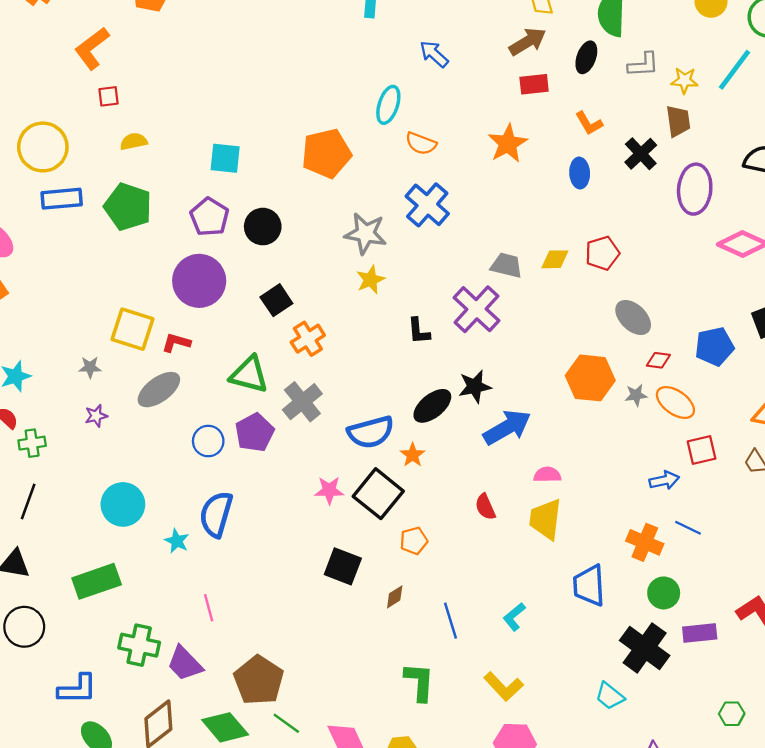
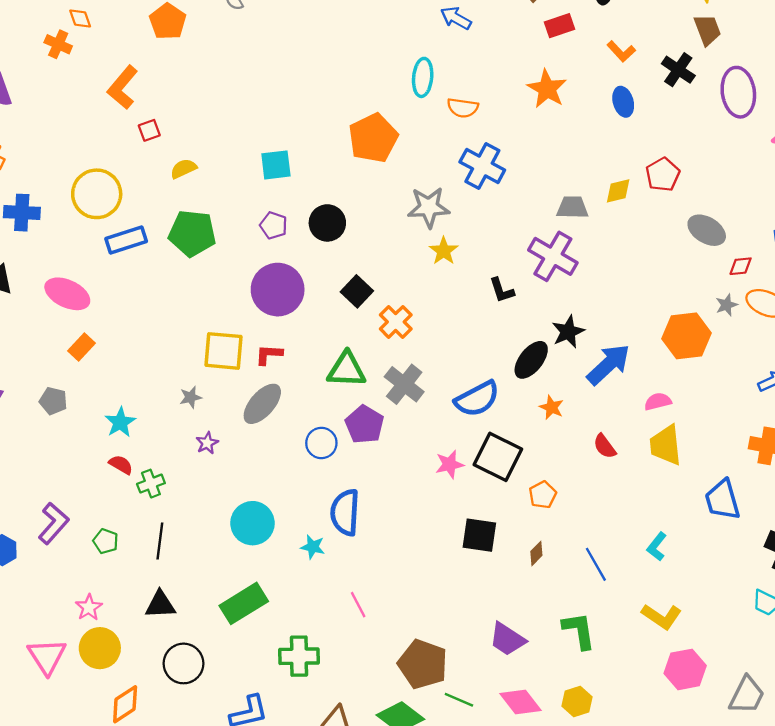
purple pentagon: (209, 217) -> (274, 225), size x0.7
orange hexagon: (590, 378) -> (687, 336), moved
orange star: (413, 455) -> (551, 407), moved
purple trapezoid: (185, 664) -> (507, 639), moved

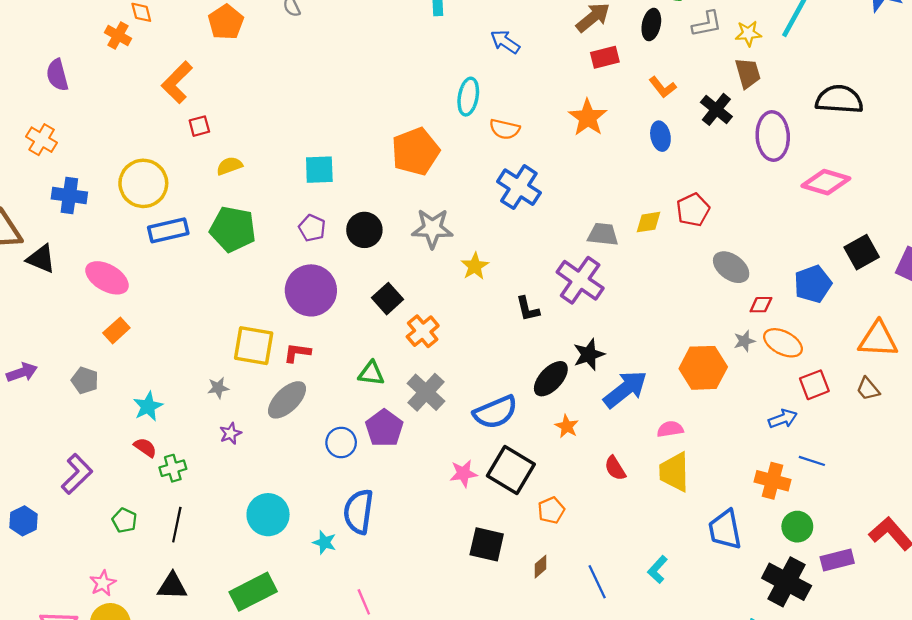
gray star: (429, 207) -> (432, 228), moved
green triangle: (347, 370) -> (371, 373), size x0.7
purple L-shape: (53, 523) -> (77, 474), moved

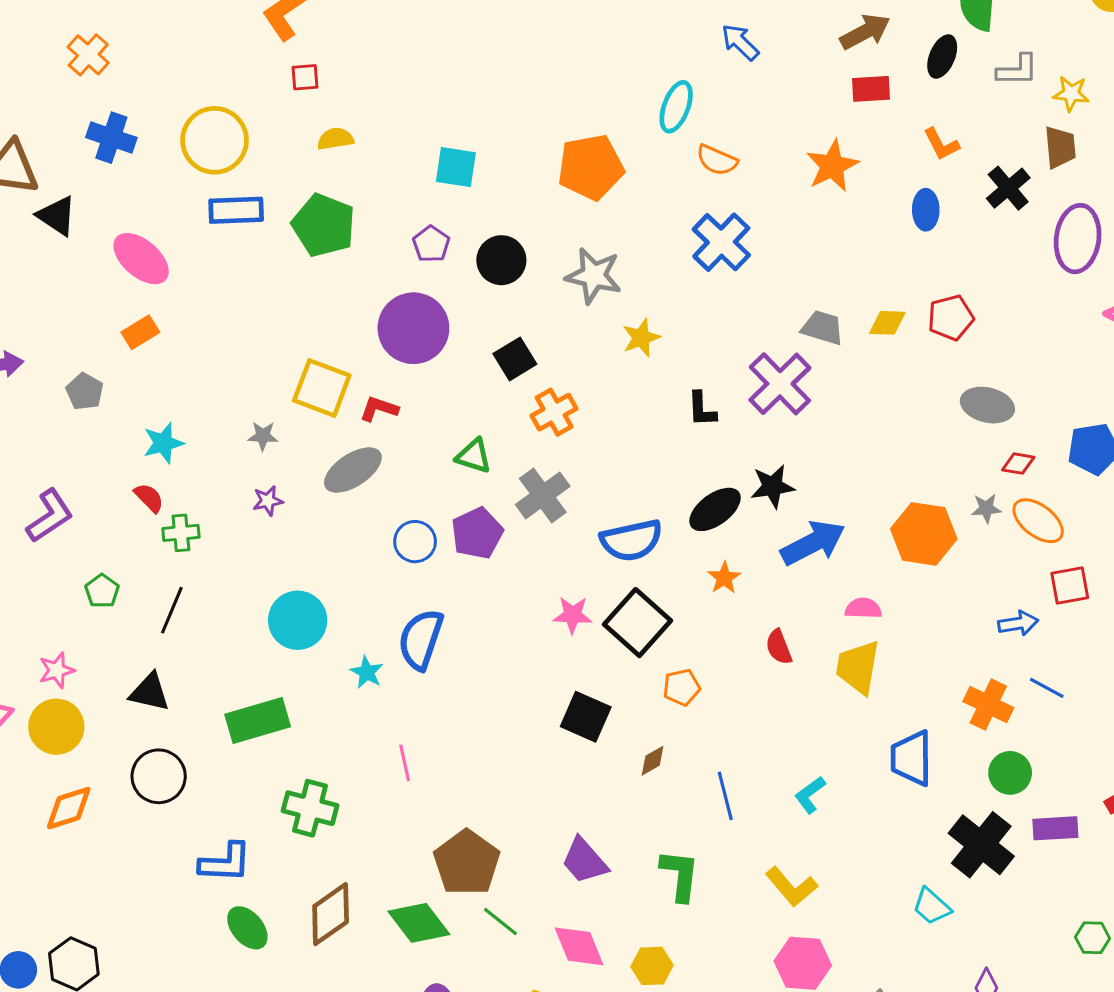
gray ellipse: (731, 267) -> (987, 405), turned -33

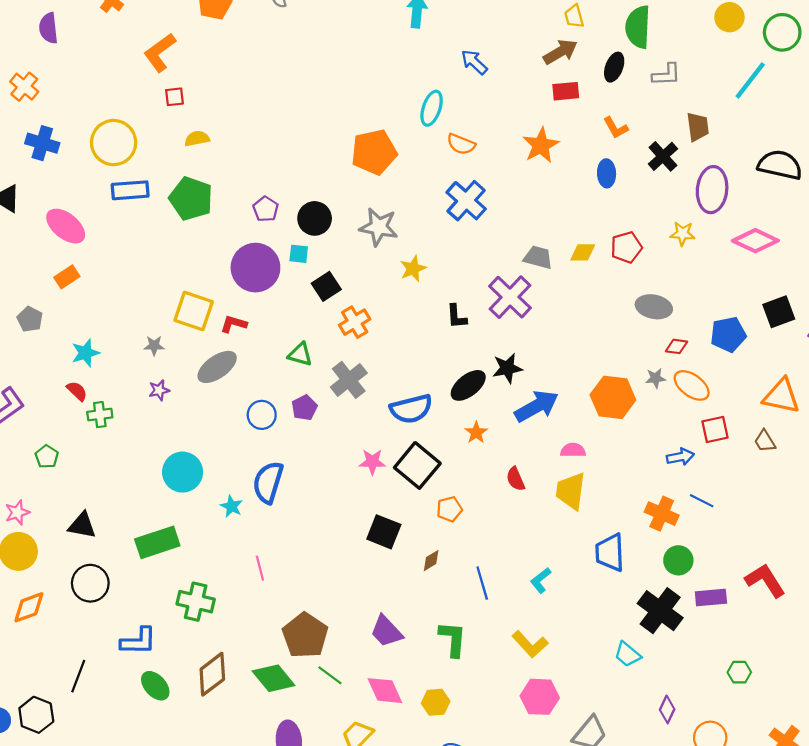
yellow star: (1071, 94) -> (683, 234), moved
cyan square: (456, 167) -> (299, 254), moved, size x0.7
purple pentagon: (477, 533) -> (304, 408), size x0.7
black line: (172, 610) -> (78, 676), moved

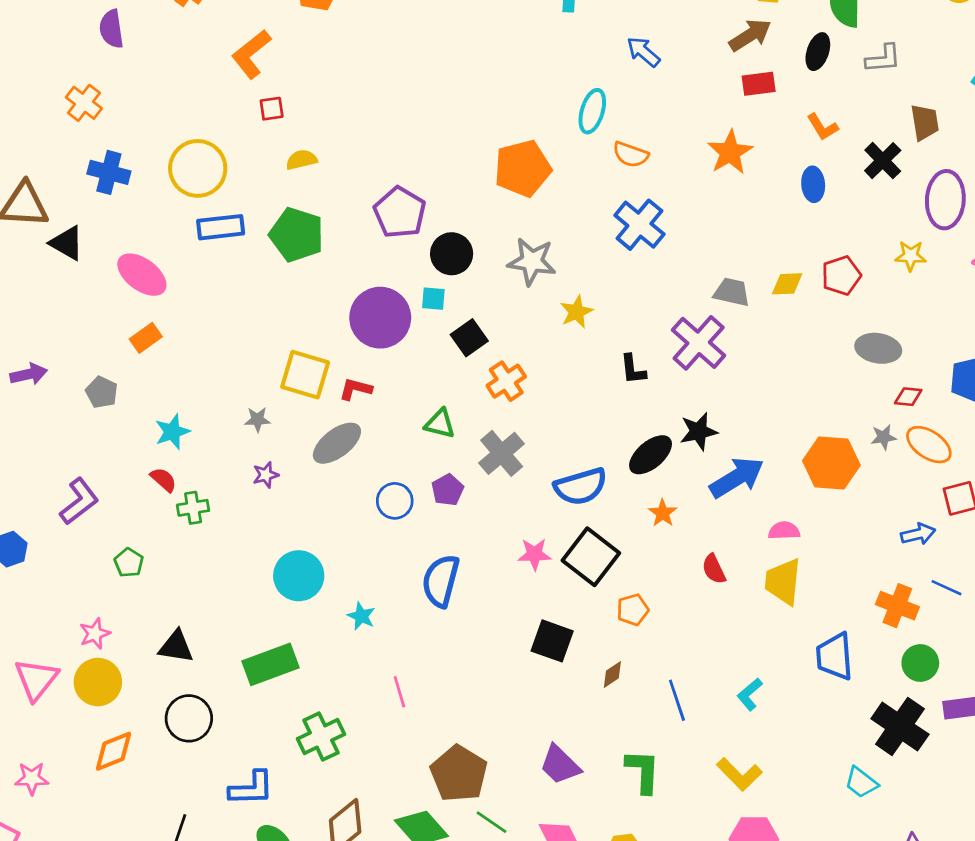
purple pentagon: (266, 209) -> (400, 212), moved, size x1.6
blue semicircle: (268, 482) -> (441, 581), moved
green cross: (196, 602) -> (321, 736), turned -36

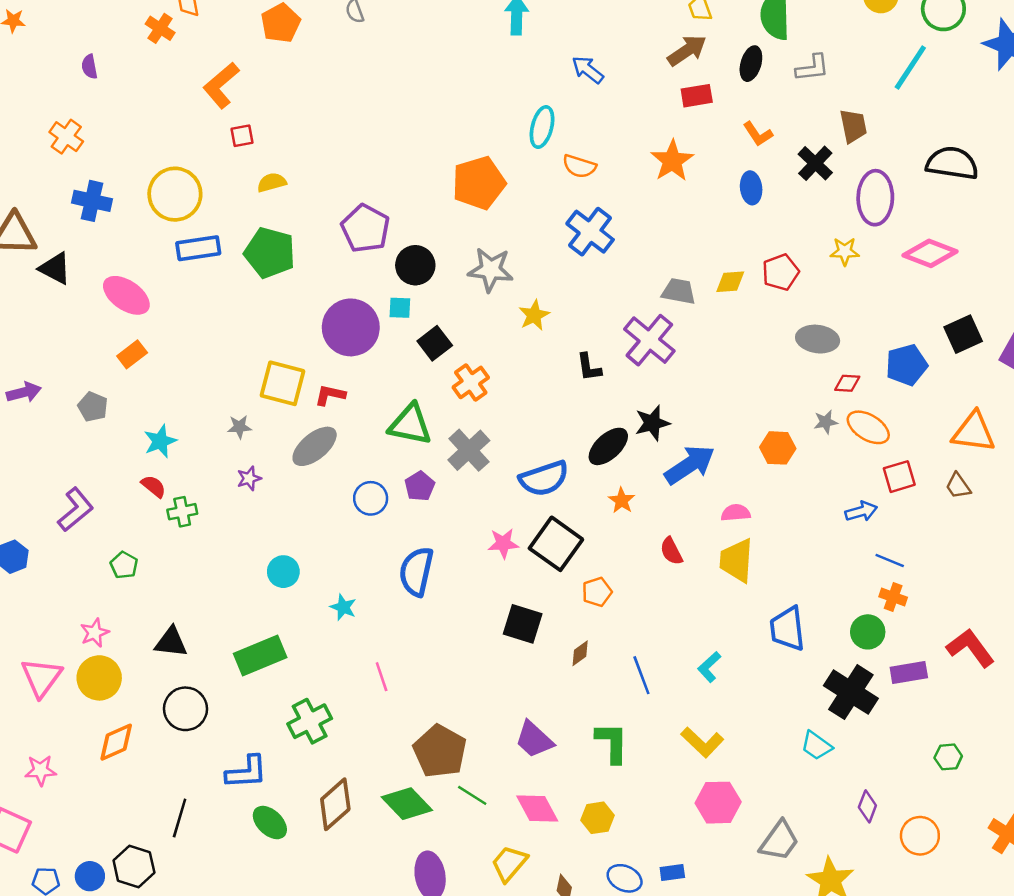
purple semicircle: (111, 29) -> (89, 67), size x0.7
green triangle: (440, 424) -> (410, 425), size x1.5
orange hexagon: (831, 463) -> (778, 448), size x0.7
cyan circle: (299, 576) -> (283, 572), size x0.7
orange cross: (897, 606) -> (893, 597), moved, size x0.7

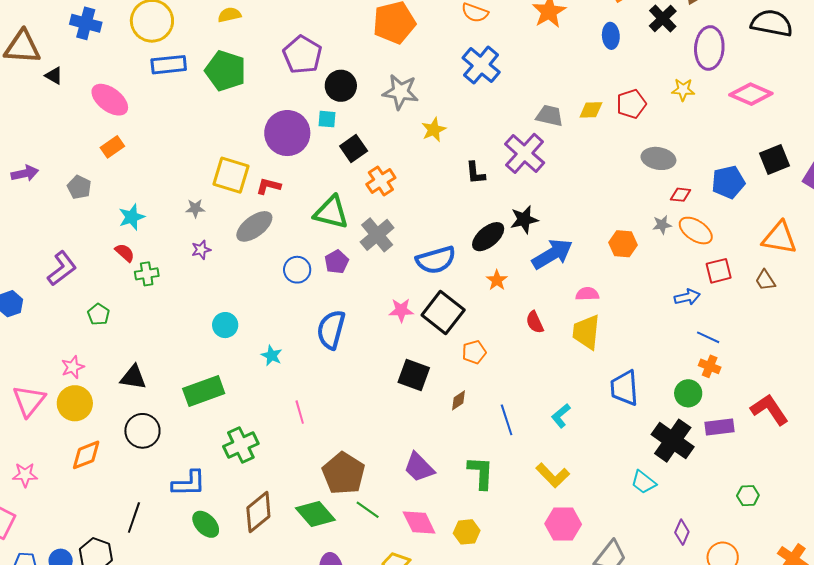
black triangle: (55, 268) -> (54, 76), size x0.7

